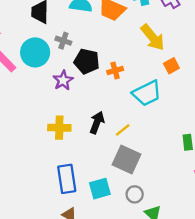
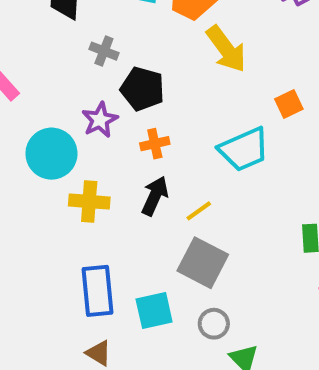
yellow arrow: (153, 37) -> (226, 49), moved
cyan circle: (35, 52) -> (51, 154), moved
orange cross: (115, 71) -> (155, 144), moved

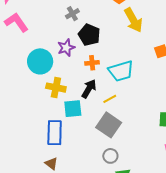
gray cross: (104, 51) -> (72, 14), turned 32
cyan trapezoid: (244, 149) -> (121, 71), moved
cyan square: (154, 311) -> (73, 109), moved

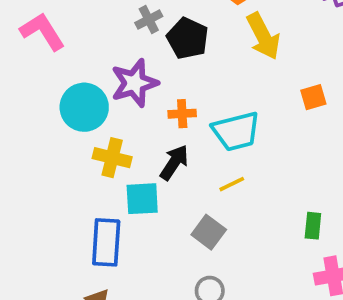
black pentagon: (89, 35) -> (188, 38), moved
purple star: (66, 48) -> (134, 83), size x1.4
yellow line: (110, 99) -> (232, 184), moved
gray square: (109, 125) -> (209, 232), size x0.7

